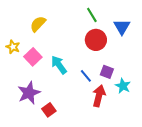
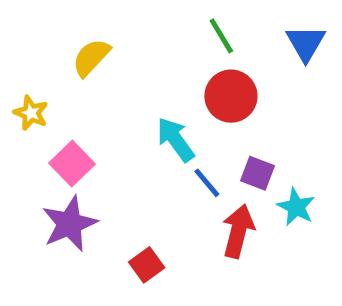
blue triangle: (122, 27) -> (306, 43), moved
pink square: (33, 57) -> (72, 164), moved
cyan arrow: (59, 65) -> (176, 139), moved
red square: (49, 110) -> (147, 265), moved

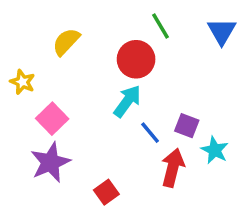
red circle: (231, 96) -> (136, 59), moved
cyan arrow: (176, 139) -> (127, 101), turned 72

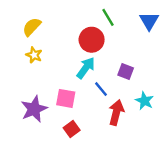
yellow semicircle: (66, 42) -> (32, 27), moved
yellow star: (22, 82) -> (34, 55), moved
pink square: (52, 119) -> (66, 98), moved, turned -36
purple square: (187, 126) -> (126, 71), moved

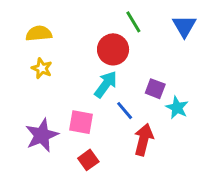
yellow semicircle: (32, 27) -> (39, 33), turned 42
cyan star: (144, 101) -> (177, 108), moved

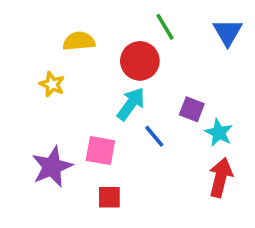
yellow semicircle: (39, 33) -> (79, 41), moved
red arrow: (144, 140) -> (221, 177), moved
red square: (88, 160) -> (109, 197), turned 36

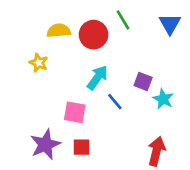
red circle: (140, 61) -> (94, 35), moved
purple star: (52, 167) -> (45, 144), moved
red arrow: (221, 177) -> (156, 151), moved

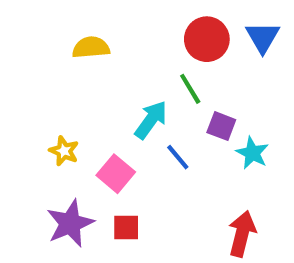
green line: (123, 20) -> (190, 89), moved
red circle: (94, 35) -> (207, 39), moved
yellow star: (39, 63) -> (64, 151), moved
pink square: (75, 112) -> (116, 174), turned 30

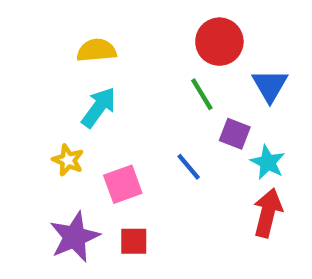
blue triangle: (263, 37) -> (270, 85), moved
cyan arrow: (151, 120) -> (99, 107), moved
pink square: (116, 174) -> (123, 184), turned 30
red arrow: (242, 234) -> (268, 213), moved

